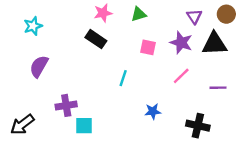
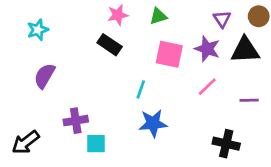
pink square: (148, 47) -> (169, 54), size x1.5
blue star: (153, 111) -> (153, 123), moved, size x1.5

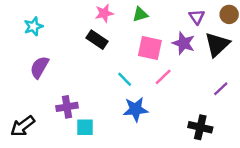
black triangle: (245, 50) -> (217, 44), turned -40
pink line: (207, 87) -> (163, 77), moved
cyan line: (141, 89) -> (125, 79), turned -63
purple line: (249, 100) -> (221, 89), turned -42

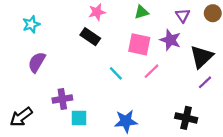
green triangle: (140, 14) -> (141, 12), moved
black triangle: (217, 44) -> (202, 57), moved
blue star: (135, 109) -> (126, 121), moved

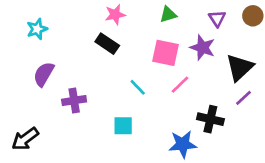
purple cross: (62, 99) -> (74, 101), moved
cyan square: (79, 118) -> (123, 126), moved
black cross: (186, 118) -> (210, 119), moved
blue star: (126, 121) -> (183, 144), moved

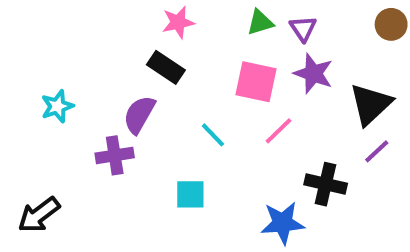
purple triangle: (217, 18) -> (303, 28), moved
cyan star: (37, 29) -> (57, 106), moved
purple semicircle: (44, 74) -> (139, 114), moved

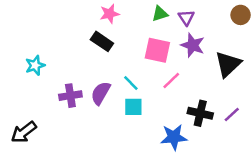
purple semicircle: (139, 114) -> (101, 93), moved
purple line: (377, 151) -> (232, 115), moved
cyan square: (190, 194) -> (133, 107), moved

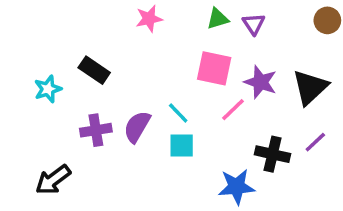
black rectangle: (102, 41) -> (94, 70), moved
purple star: (193, 45) -> (260, 82), moved
purple line: (232, 115) -> (315, 142), moved
black arrow: (24, 132) -> (53, 180), moved

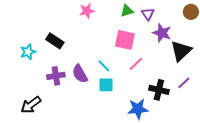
purple star: (260, 82) -> (162, 33), moved
purple semicircle: (137, 127) -> (80, 74), turned -60

